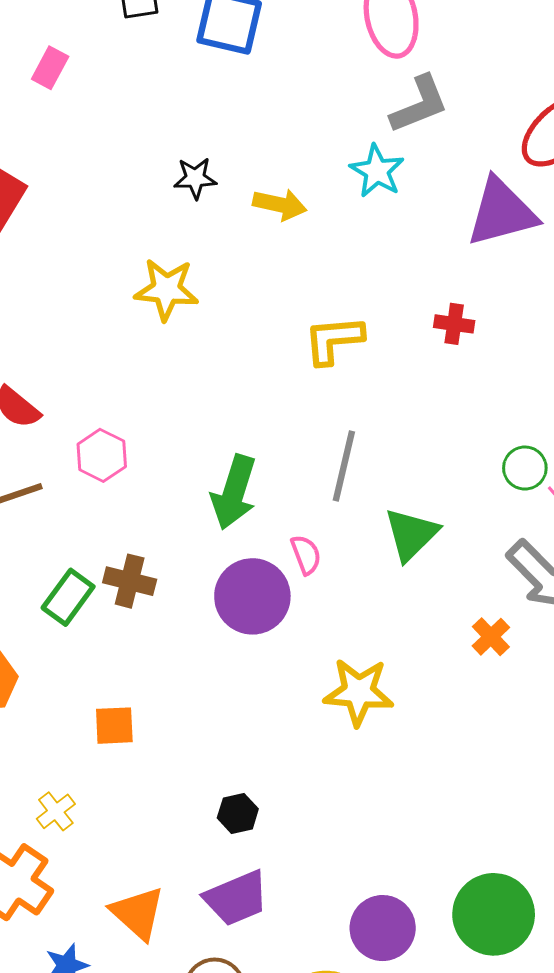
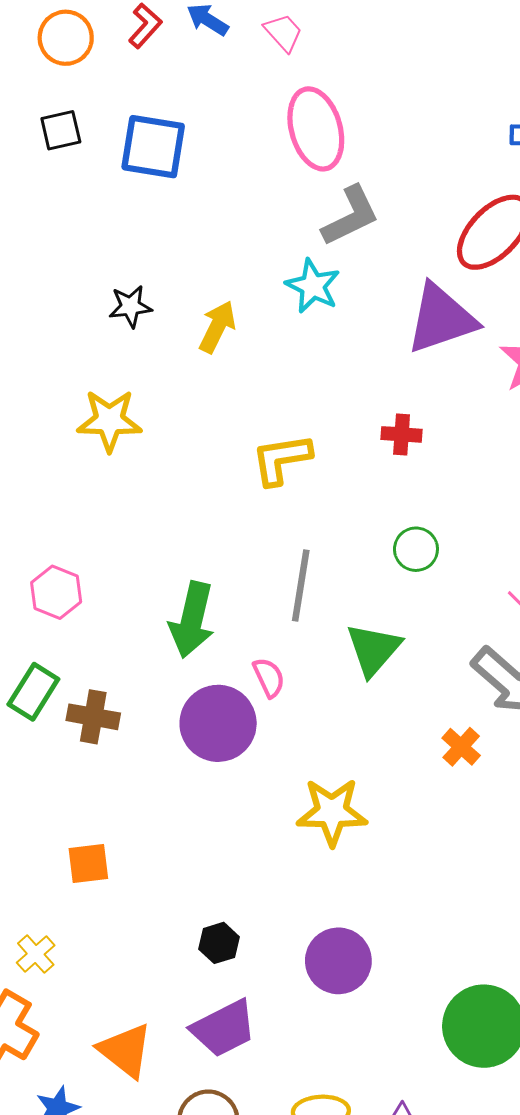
yellow arrow: (280, 205) -> (217, 327), turned -72
green circle: (525, 468) -> (416, 549), moved
green rectangle: (68, 597) -> (33, 692), moved
purple circle: (383, 928) -> (338, 961), moved

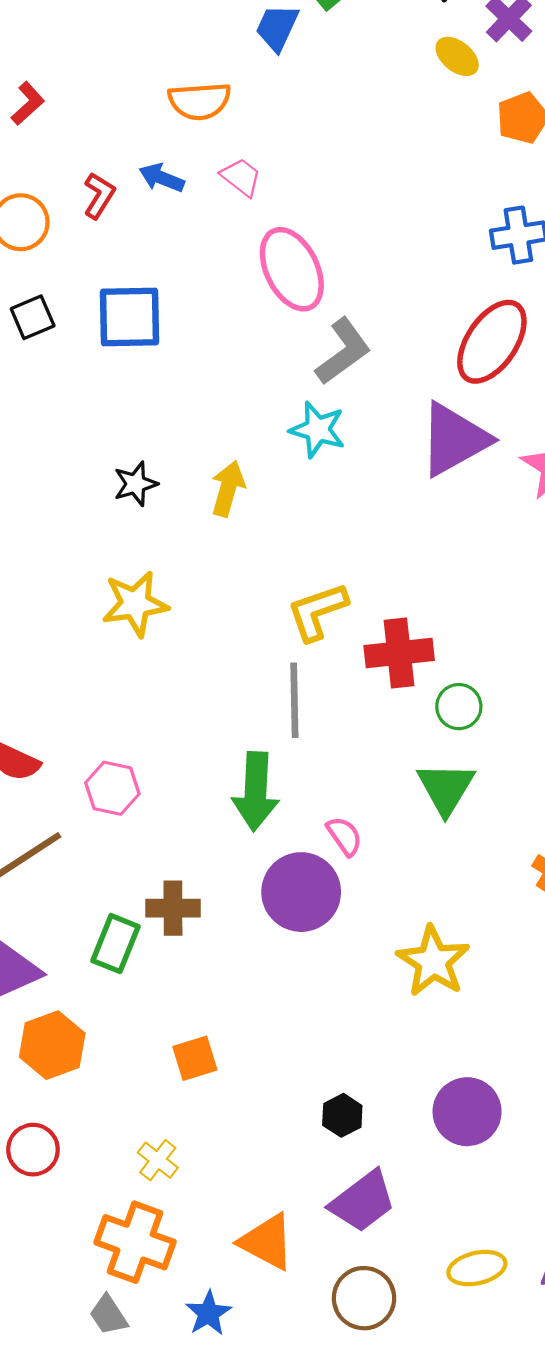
red cross: (402, 434) -> (399, 653), moved, size x1.6
green circle: (416, 549) -> (459, 707), moved
gray line: (301, 585) -> (294, 700), moved
green rectangle: (33, 692) -> (115, 944), moved
yellow star: (332, 812) -> (433, 961), turned -30

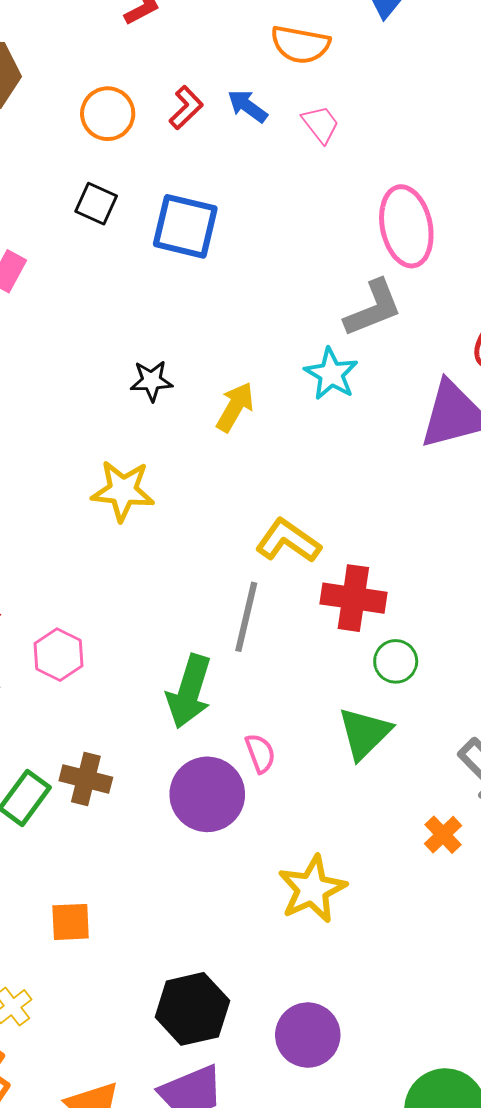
pink ellipse: (292, 269) -> (406, 226), moved
black square: (33, 317) -> (96, 204), turned 33
yellow L-shape: (317, 612) -> (288, 541), turned 40
black hexagon: (342, 1115) -> (192, 1009), size x1.8

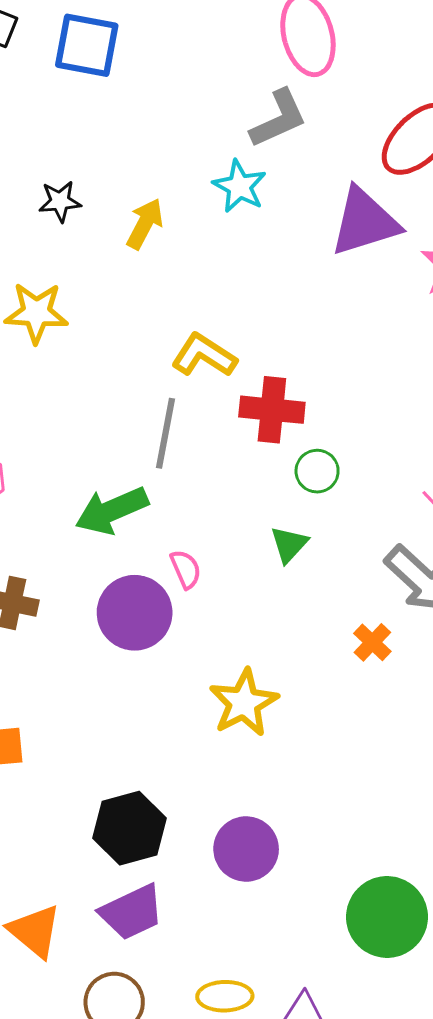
green arrow: (189, 691) -> (112, 510), turned 52
green triangle: (364, 733) -> (289, 544), size x0.7

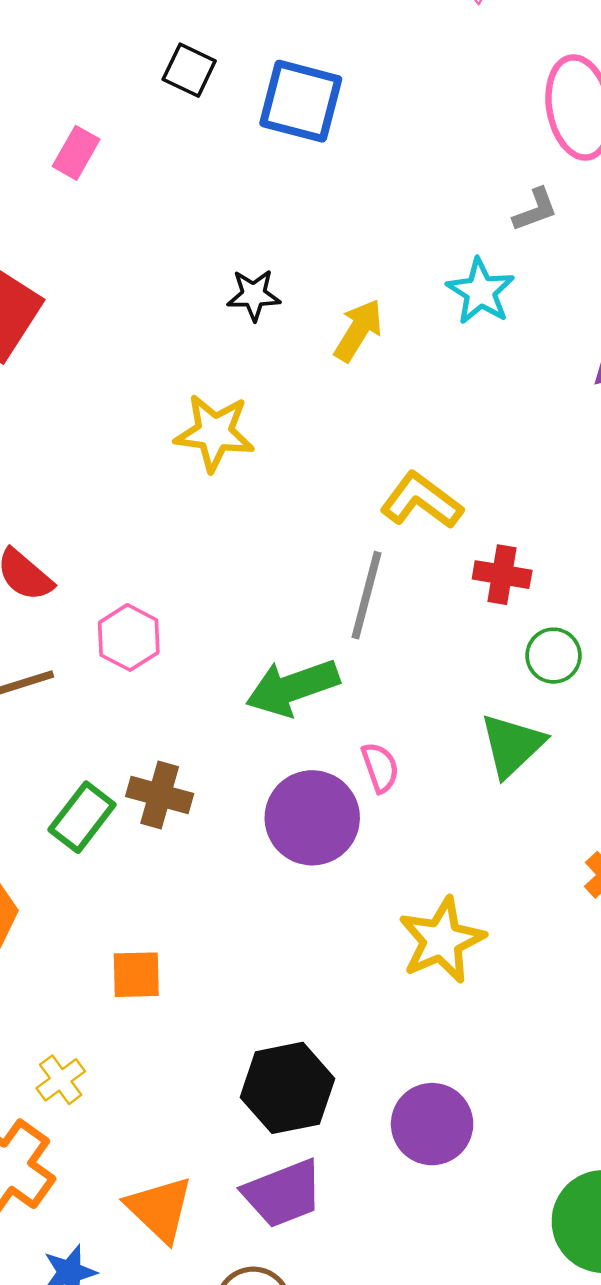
gray L-shape: (278, 119) -> (535, 210), size x0.6
red cross: (272, 410) -> (502, 575), size x0.7
green triangle: (289, 544) -> (512, 745), size x1.4

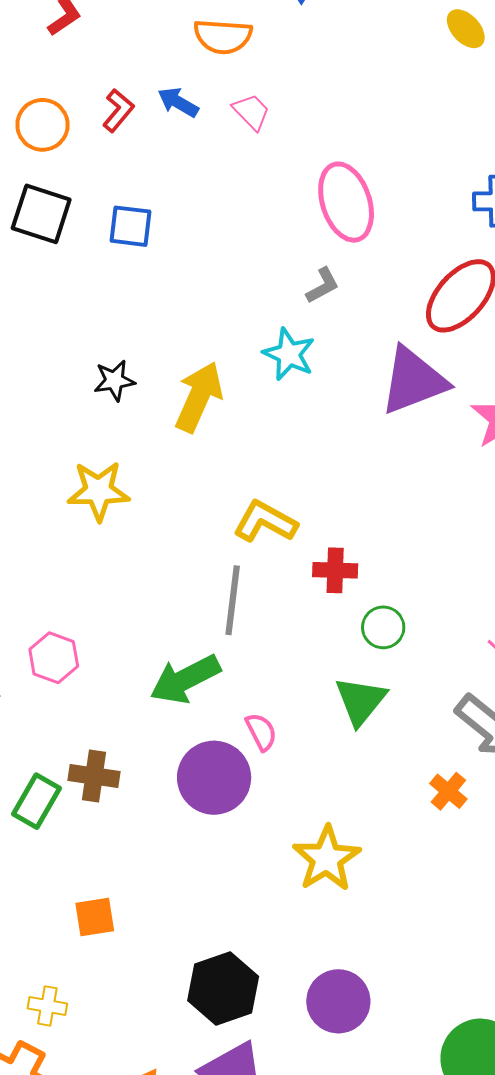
black square: (189, 70) -> (41, 214), size x1.5
blue square: (301, 101) -> (130, 226), size x0.7
yellow arrow: (358, 330) -> (199, 397), size x1.4
yellow cross: (61, 1080) -> (47, 1006), turned -36

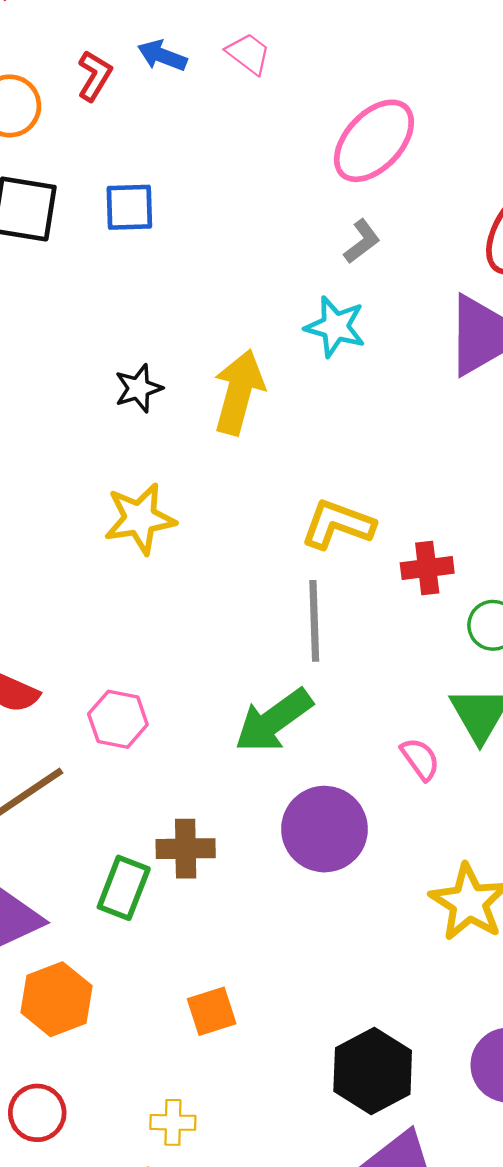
pink ellipse: (346, 202) -> (374, 141), turned 70
pink semicircle: (261, 732) -> (420, 759), moved

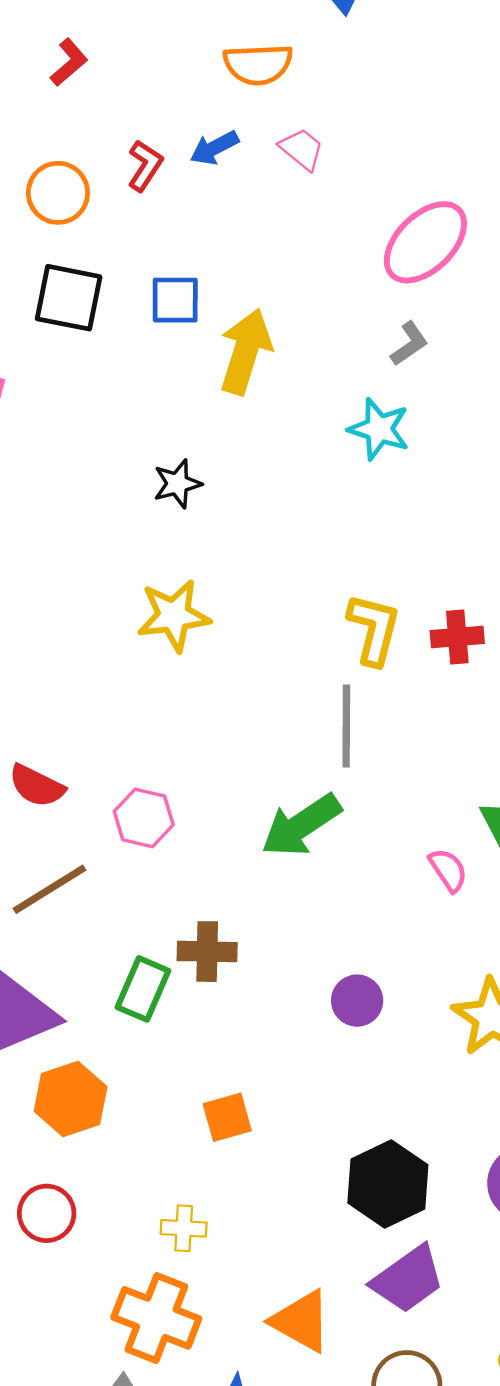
blue arrow: (162, 56) -> (214, 148), turned -51
yellow arrow: (239, 392) -> (245, 351), moved
yellow L-shape: (338, 524) -> (374, 629), turned 82
red cross: (427, 568) -> (457, 637), moved
purple circle: (325, 829) -> (357, 1001), moved, size x0.6

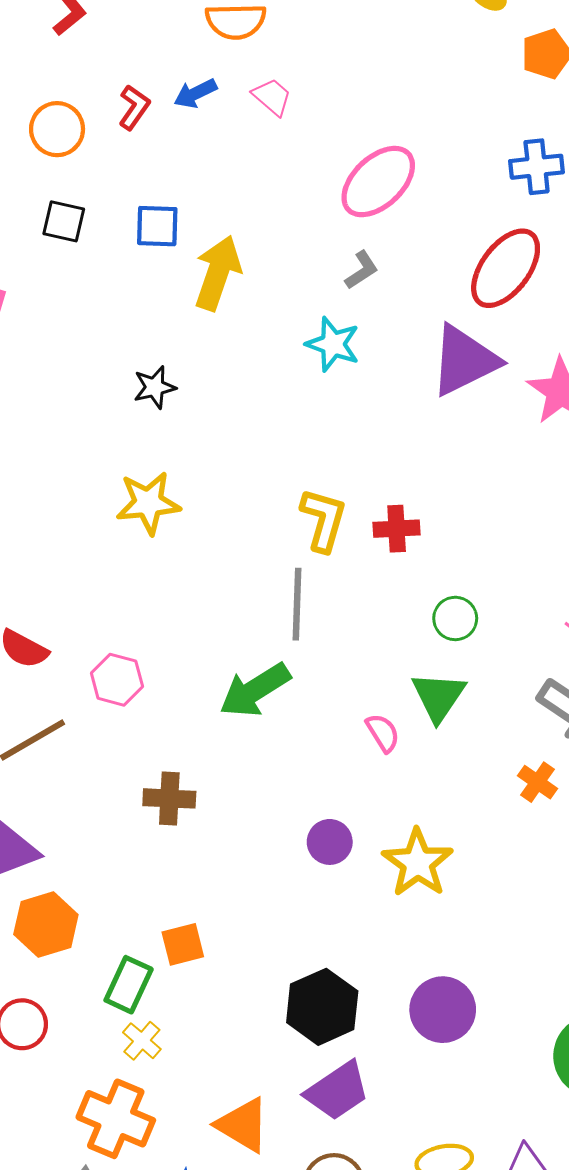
black square: (69, 298) -> (64, 221), size x0.7
green rectangle: (143, 989) -> (129, 985), moved
purple circle: (357, 1001) -> (330, 842), moved
yellow cross: (184, 1228) -> (142, 1041), turned 36

